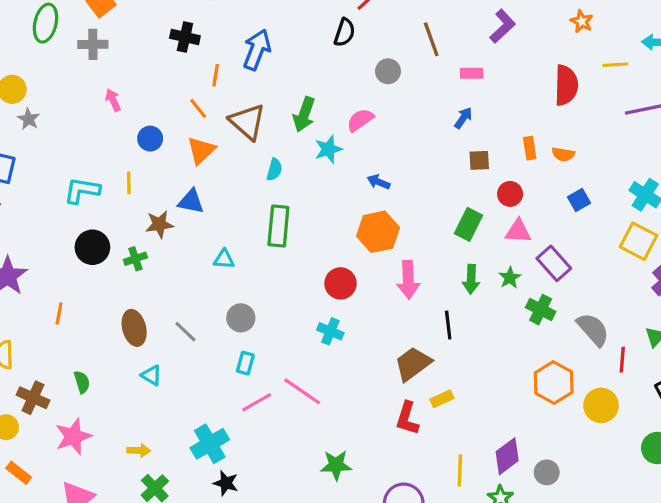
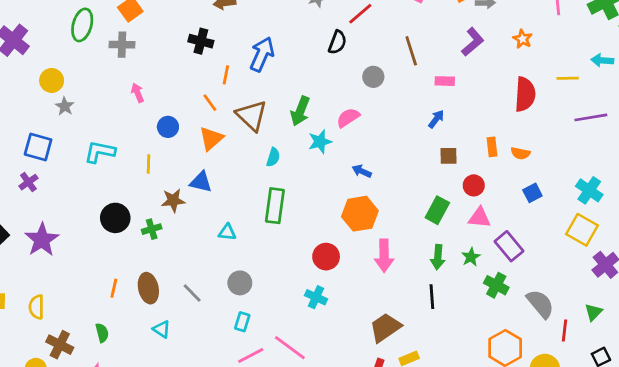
orange star: (582, 21) -> (523, 39), moved
cyan L-shape: (82, 190) -> (100, 152), moved
orange line: (59, 313) -> (114, 288), moved
black line: (448, 325) -> (432, 297), moved

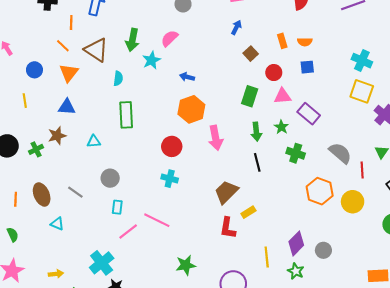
brown square: (448, 156) -> (251, 54), turned -32
blue square: (532, 193) -> (307, 67), moved, turned 32
brown star: (173, 200) -> (57, 136), moved
green cross: (496, 285) -> (296, 153), moved

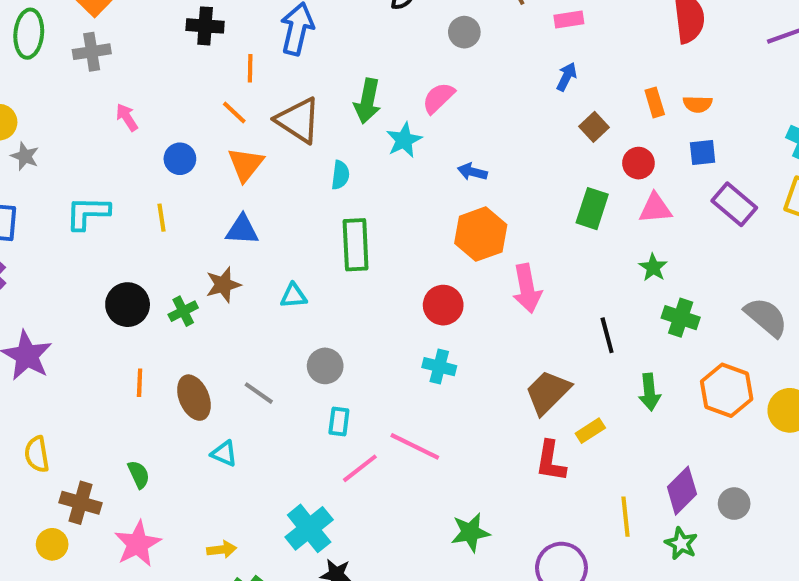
purple rectangle: (309, 114) -> (734, 204), moved
green arrow: (256, 132) -> (649, 392), moved
orange line: (16, 199) -> (140, 383), moved

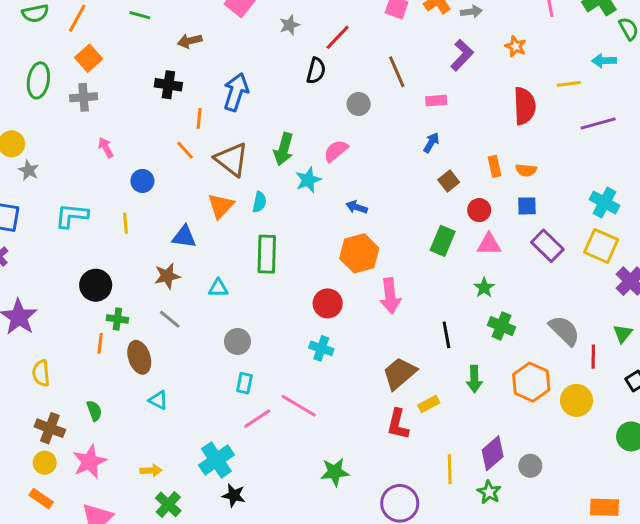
orange triangle: (246, 164) -> (221, 206), moved
green cross: (183, 311) -> (117, 319), moved, turned 30
gray line: (259, 393) -> (170, 319), moved
yellow semicircle: (37, 454) -> (41, 373), moved
yellow circle: (52, 544) -> (45, 463), moved

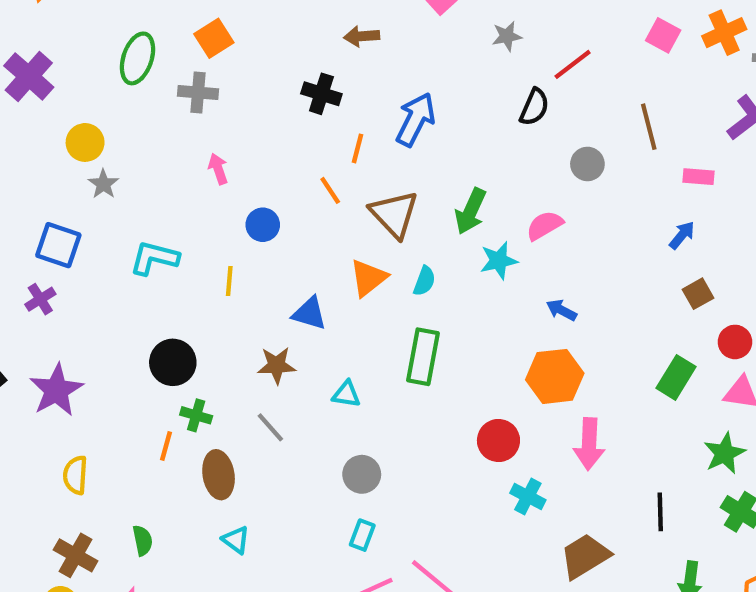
green star: (484, 288) -> (724, 453), size x1.4
cyan cross: (321, 348) -> (528, 496), moved

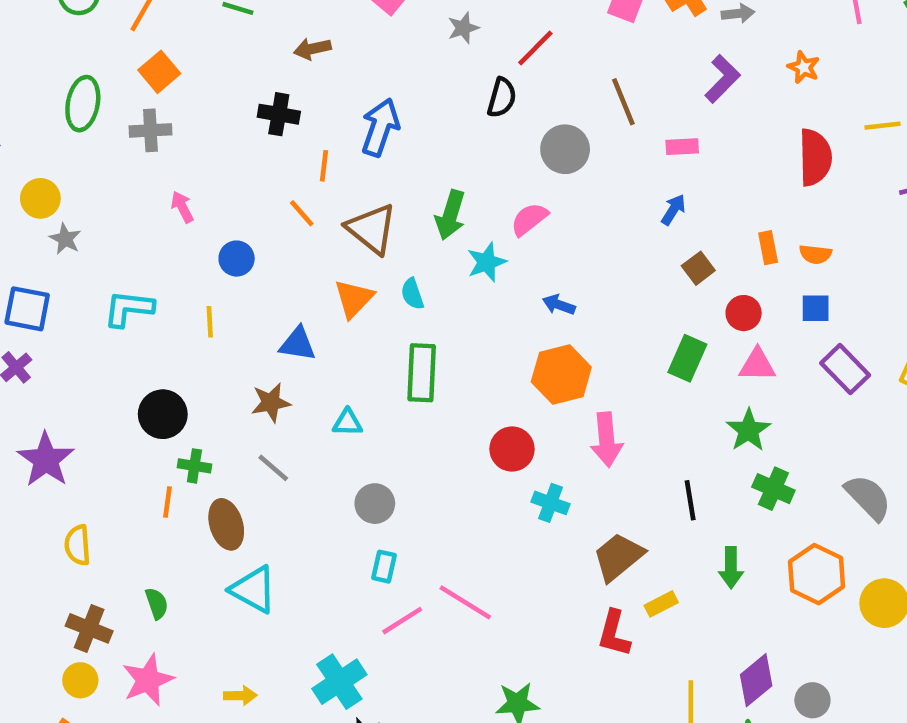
gray circle: (587, 164) -> (565, 149), size x1.4
cyan semicircle: (424, 281) -> (412, 294), turned 148
cyan triangle: (236, 540) -> (253, 590), size x1.6

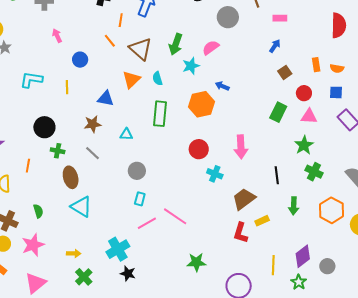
orange hexagon: (561, 375) -> (201, 104), moved
orange line: (168, 502) -> (28, 166), moved

